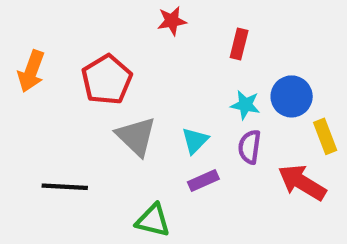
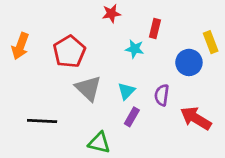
cyan star: (245, 105) -> (135, 49), moved
yellow rectangle: (325, 136) -> (211, 42), moved
purple rectangle: (203, 180) -> (132, 117), turned -36

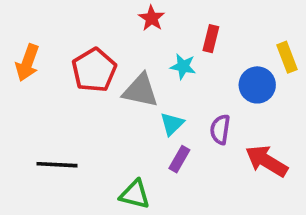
red star: (111, 14) -> (152, 18), turned -30
gray triangle: (88, 88) -> (140, 91), moved, turned -32

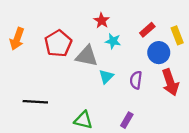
red star: (152, 18) -> (102, 21), moved
red rectangle: (211, 39) -> (147, 30), moved, turned 35
purple rectangle: (179, 159) -> (127, 120), moved
red arrow: (266, 161) -> (170, 82), moved, turned -140

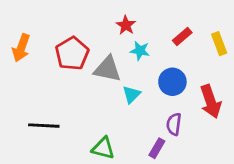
blue circle: (159, 53) -> (172, 82), moved
purple semicircle: (136, 80) -> (174, 124), moved

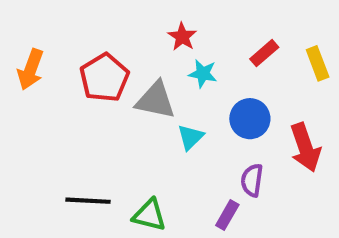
black line: (44, 126) -> (88, 201), moved

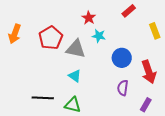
red rectangle: (264, 53) -> (129, 11), moved
cyan triangle: (190, 137) -> (75, 76), moved, turned -40
purple rectangle: (227, 215) -> (146, 105), moved

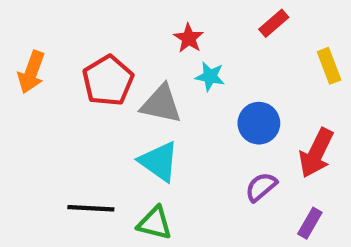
red arrow: (149, 72) -> (316, 153), turned 45
cyan triangle: (75, 76) -> (159, 161), size x1.5
purple semicircle: (123, 88) -> (261, 187), turned 42

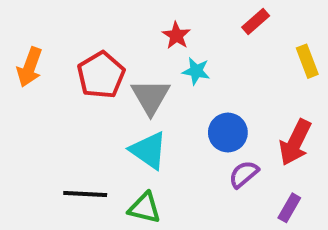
gray triangle: (161, 104) -> (151, 97), turned 48
blue circle: (259, 123) -> (228, 133), moved

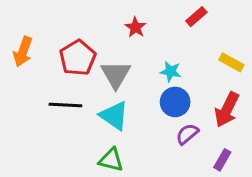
yellow rectangle: (307, 61) -> (231, 62), moved, turned -40
cyan star: (196, 71) -> (170, 72), moved
black line: (85, 194) -> (65, 105), moved

